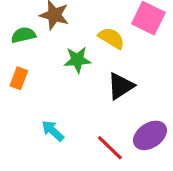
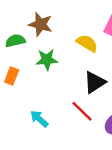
green star: (77, 60) -> (47, 60), moved
red line: (110, 148) -> (82, 111), moved

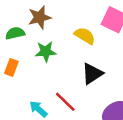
brown star: (40, 24) -> (40, 17), turned -30
red line: (82, 111) -> (65, 102), moved

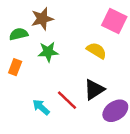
yellow semicircle: (85, 36) -> (96, 51), moved
black triangle: (92, 74) -> (94, 90), moved

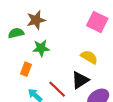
yellow semicircle: (96, 51) -> (89, 57), moved
orange rectangle: (15, 67) -> (26, 69), moved

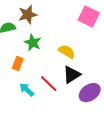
green star: (41, 48) -> (33, 43), turned 30
yellow semicircle: (89, 57) -> (67, 52), moved

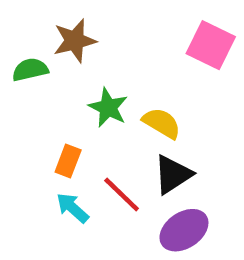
green star: (33, 43) -> (108, 108), moved
orange rectangle: (18, 64) -> (68, 161), moved
purple ellipse: (90, 93) -> (184, 230), moved

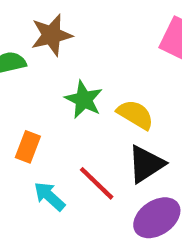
orange rectangle: (68, 161) -> (28, 147), moved

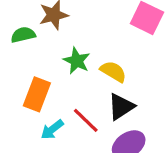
orange rectangle: (28, 147) -> (37, 94), size x1.5
cyan arrow: (49, 196) -> (52, 130), turned -80

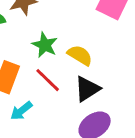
red line: (86, 120) -> (48, 80), moved

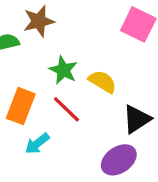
black triangle: (87, 89) -> (137, 119), moved

